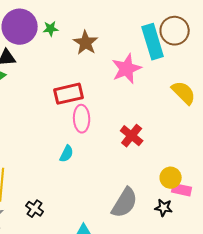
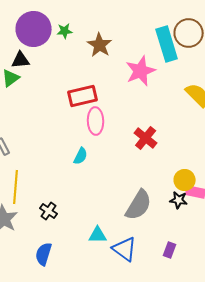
black star: (164, 208) -> (179, 200), moved

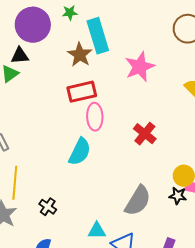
green star: (65, 31) -> (70, 13), moved
cyan rectangle: (167, 44) -> (98, 36), moved
brown star: (100, 45) -> (80, 55), moved
cyan semicircle: (81, 156) -> (80, 152), size x1.6

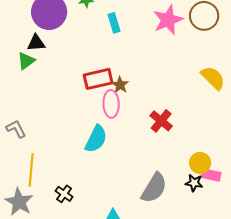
cyan rectangle: (98, 36) -> (114, 23), size x0.6
brown star: (80, 55) -> (120, 85), moved, size x0.7
pink star: (140, 67) -> (168, 20), moved

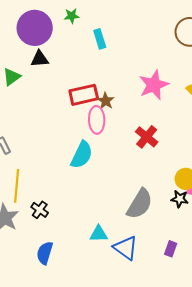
pink star: (168, 20) -> (154, 85), moved
black triangle: (36, 43) -> (40, 59), moved
black cross: (64, 194) -> (40, 210), moved

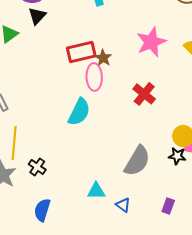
black triangle: (40, 59) -> (37, 16), turned -42
blue triangle: (126, 248) -> (123, 205), size x0.6

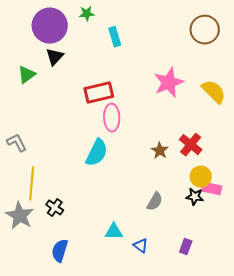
brown star: (103, 58) -> (160, 151), moved
red cross: (144, 94) -> (191, 145), moved
gray semicircle: (137, 161) -> (155, 202), size x0.6

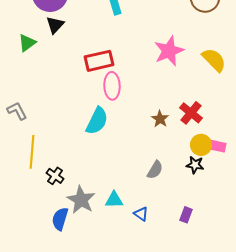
pink rectangle: (212, 189) -> (216, 146), moved
gray star: (20, 216) -> (81, 200), moved

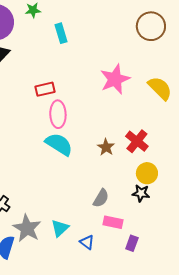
red rectangle: (99, 61) -> (45, 89), size x0.7
cyan semicircle: (97, 121) -> (59, 144), moved, turned -84
pink rectangle: (216, 146) -> (113, 222), moved
cyan triangle: (114, 200) -> (60, 228), turned -42

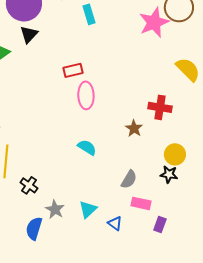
pink star: (115, 79) -> (154, 22), moved
red cross: (137, 141) -> (160, 107), moved, turned -30
cyan semicircle: (59, 144) -> (87, 147), moved, size x0.7
gray star: (27, 228) -> (55, 209), size x0.7

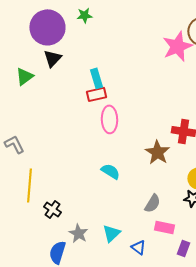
cyan rectangle: (89, 14) -> (96, 78), moved
brown star: (134, 128) -> (157, 152), size x1.4

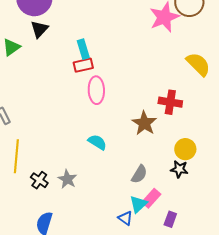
pink rectangle: (164, 227) -> (151, 198), turned -60
gray star: (78, 233) -> (67, 179), moved
cyan triangle: (111, 233) -> (138, 204), moved

